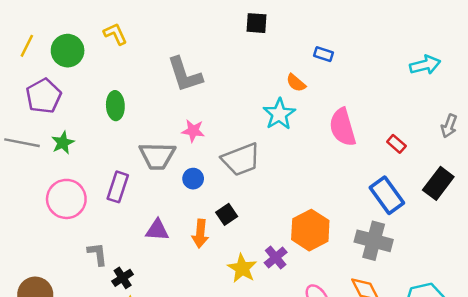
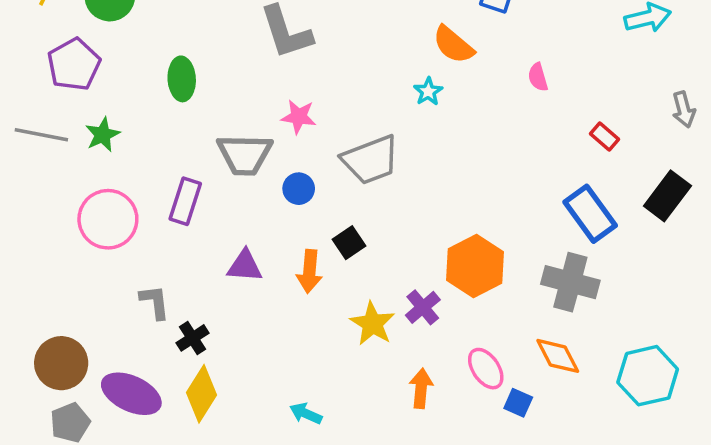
orange semicircle: (296, 83) -> (453, 45), size x1.4
cyan star: (279, 114) -> (428, 91), size x0.6
gray arrow: (449, 126) -> (684, 109), turned -35
pink semicircle: (343, 127) -> (538, 77), moved, size x0.5

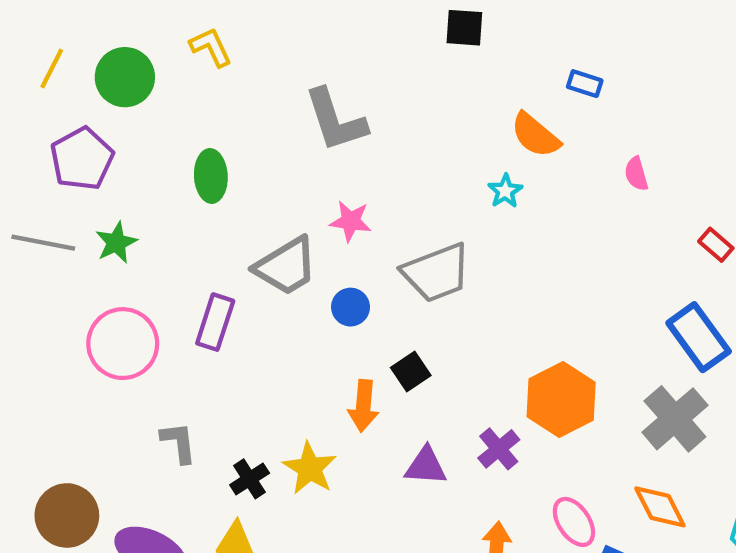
gray trapezoid: (245, 154) -> (286, 266), turned -32
purple triangle: (245, 266) -> (426, 466), moved
gray cross: (570, 282) -> (675, 419), turned 34
yellow star: (372, 324) -> (310, 468), moved
black cross: (193, 338) -> (250, 479), moved

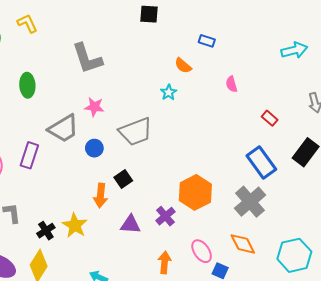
orange semicircle: (535, 135) -> (183, 66), size x0.7

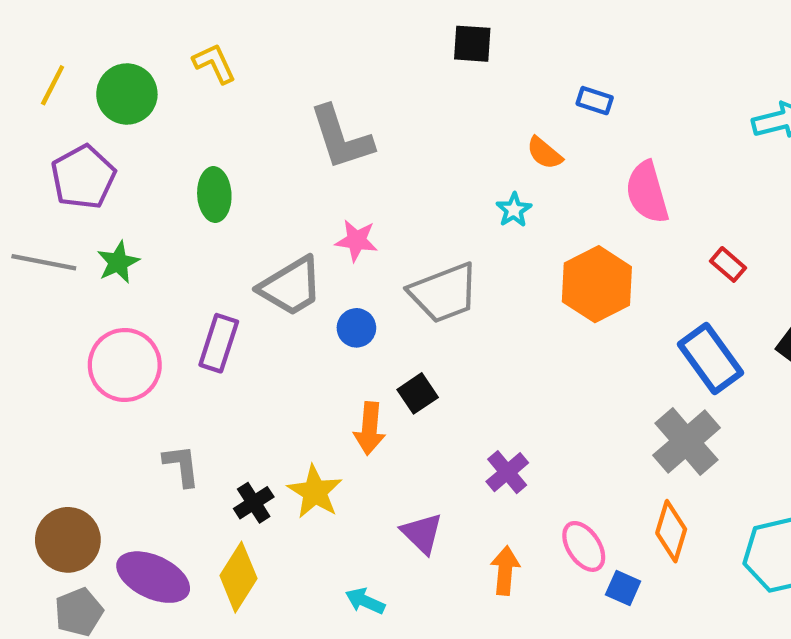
pink semicircle: (231, 84) -> (647, 192), size x1.8
orange hexagon: (195, 192) -> (597, 284), moved
purple triangle: (130, 224) -> (422, 533), moved, turned 40
orange diamond: (243, 244) -> (671, 531), turned 44

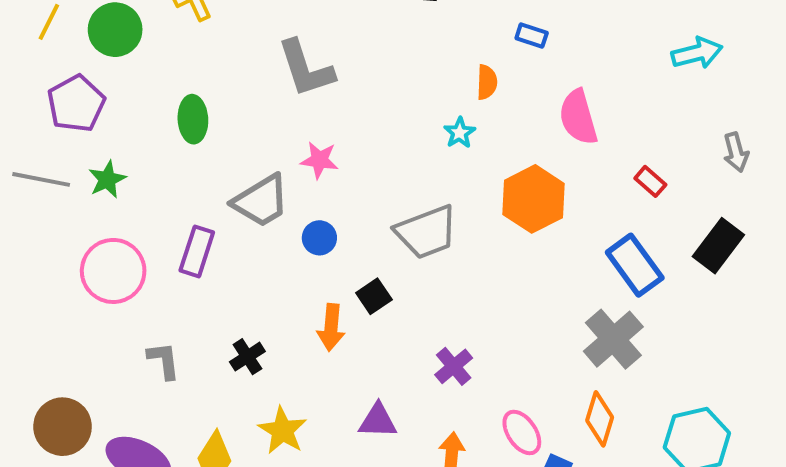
orange semicircle: (544, 153) -> (487, 82), turned -128
gray trapezoid: (444, 293) -> (426, 232), moved
yellow star: (315, 492) -> (282, 431), moved
black cross: (254, 503) -> (247, 357), moved
purple triangle: (422, 533) -> (378, 421), turned -42

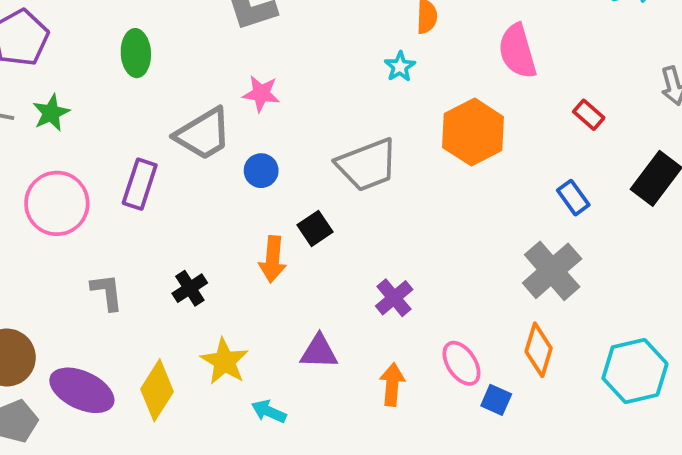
blue rectangle: (635, 265) -> (573, 198), size x0.6

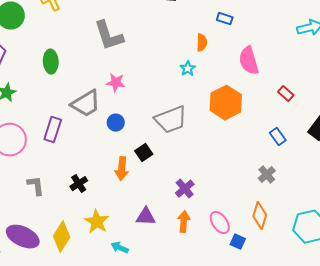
gray cross: (552, 271) -> (267, 175), size x0.6
orange arrow: (392, 385) -> (184, 222), moved

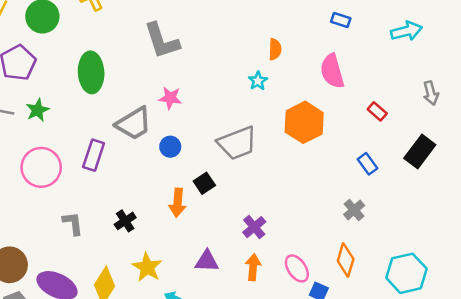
blue rectangle: (225, 19) -> (341, 20), moved
green ellipse: (51, 62) -> (91, 72), size x1.4

